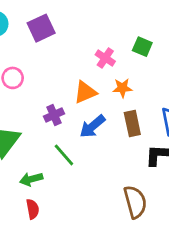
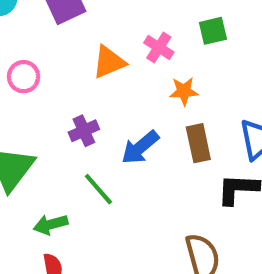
green square: (142, 47) -> (213, 31), turned -36
orange triangle: (85, 92) -> (109, 62), moved

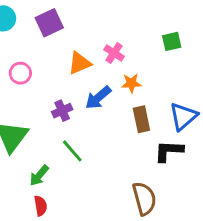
green square: (213, 31) -> (172, 41), moved
blue arrow: (140, 147) -> (98, 98), moved
green arrow: (51, 224) -> (39, 175), turned -35

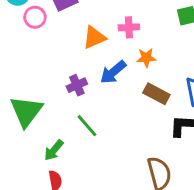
pink cross: (114, 53) -> (129, 27), turned -36
pink circle: (20, 73) -> (35, 17), moved
brown rectangle: (141, 119) -> (156, 94), turned -50

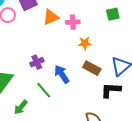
orange triangle: (94, 37) -> (51, 17), moved
blue arrow: (113, 72) -> (62, 74), moved, turned 96

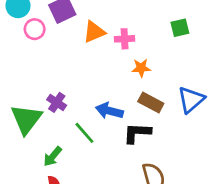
purple cross: (37, 62) -> (57, 102), moved, turned -32
blue arrow: (62, 74) -> (109, 111), turned -42
black L-shape: (111, 90) -> (137, 133), moved

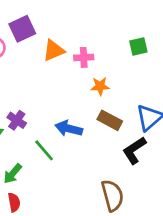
black L-shape: (137, 133) -> (134, 150), moved, turned -36

